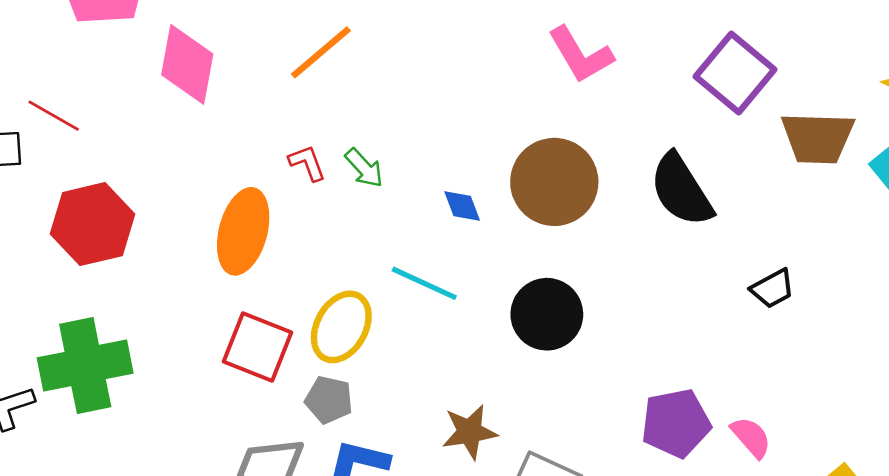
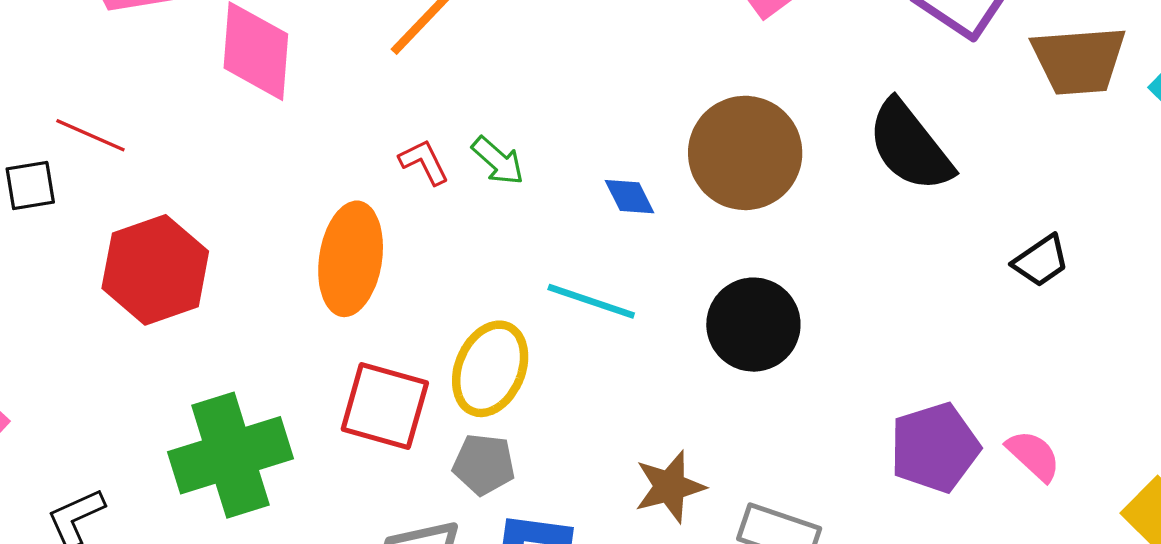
green cross: (85, 365) -> (230, 455), moved

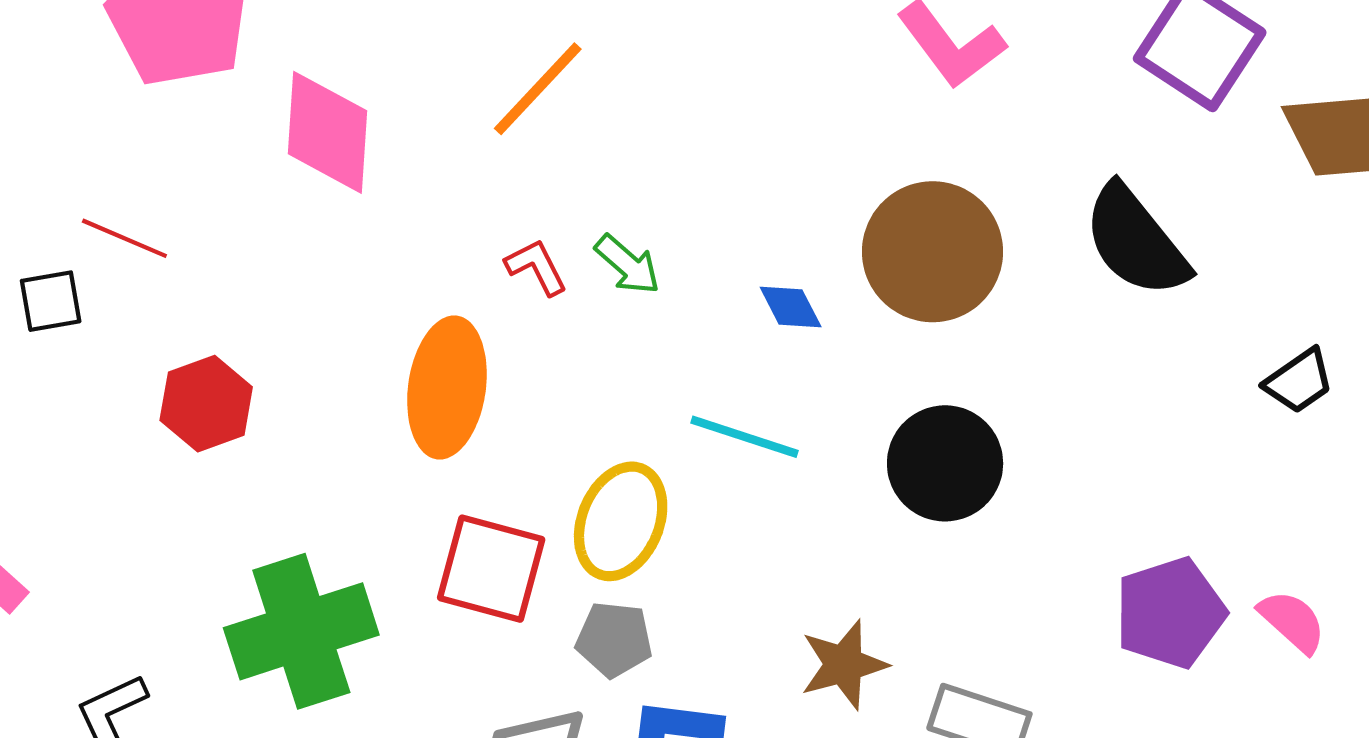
red hexagon: (155, 270) -> (206, 404), size x0.7

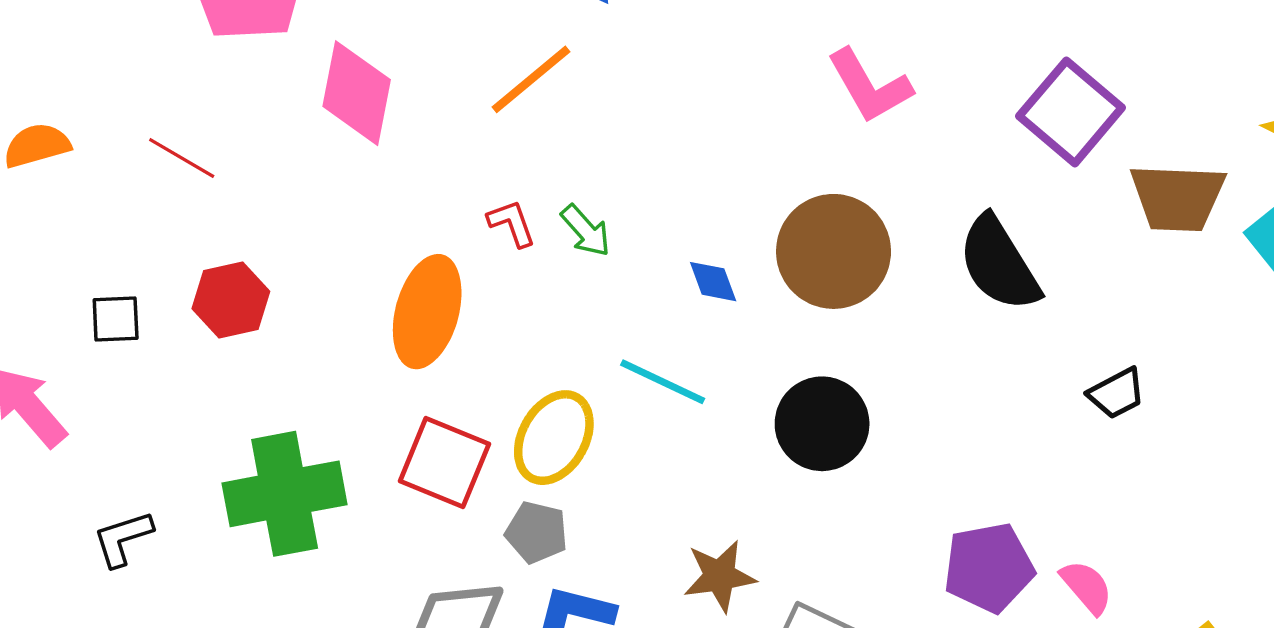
black square: (51, 301) -> (116, 319), moved

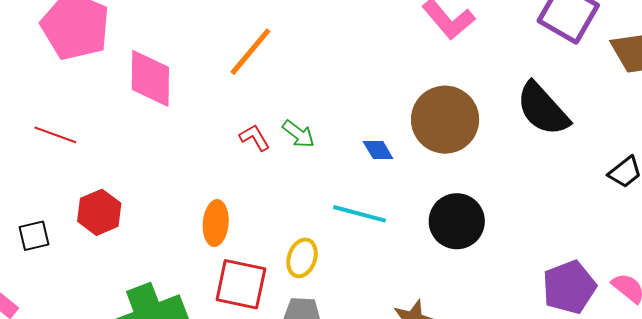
orange ellipse: (427, 312) -> (216, 223), moved, size x0.7
yellow ellipse: (554, 438) -> (302, 258), size x0.7

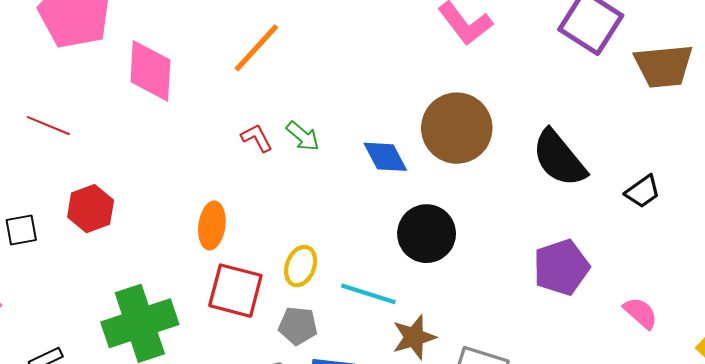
black semicircle: (543, 109) -> (559, 158), moved
blue diamond: (378, 150) -> (385, 157), size x1.4
cyan line: (359, 214) -> (368, 294), moved
black circle: (457, 221) -> (427, 234), moved
purple pentagon: (569, 287) -> (561, 267), moved

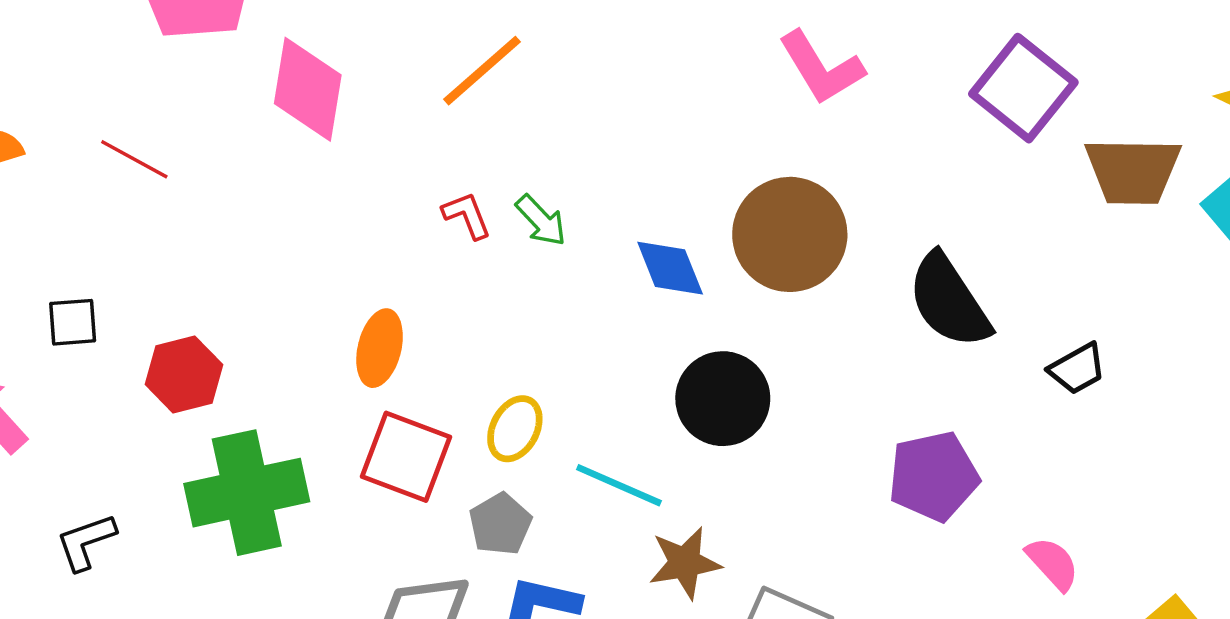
red hexagon: (91, 209) -> (184, 375), moved
gray pentagon: (298, 326) -> (500, 524), turned 30

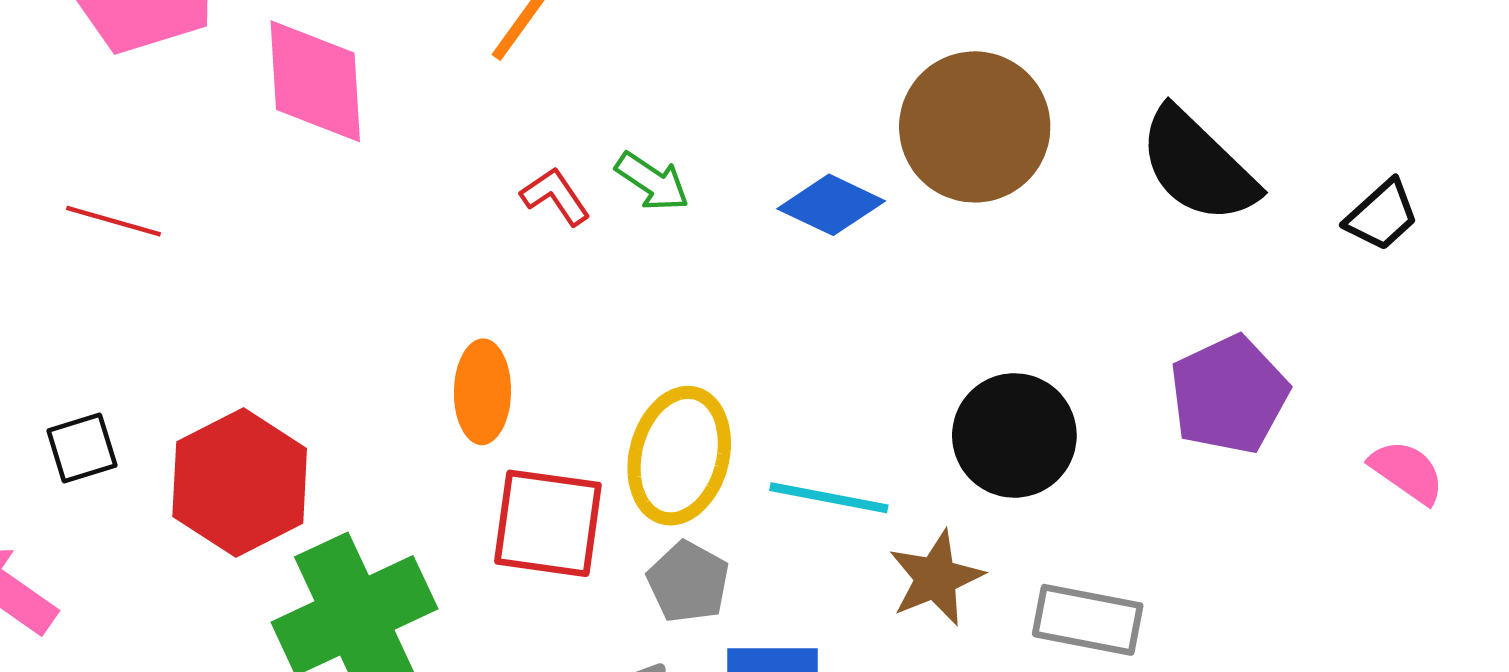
blue diamond: (670, 268) -> (831, 205), turned -30
red hexagon: (184, 375) -> (240, 483), size x1.4
black circle: (723, 399) -> (1014, 435), moved
yellow ellipse: (515, 429) -> (679, 456), size x1.5

